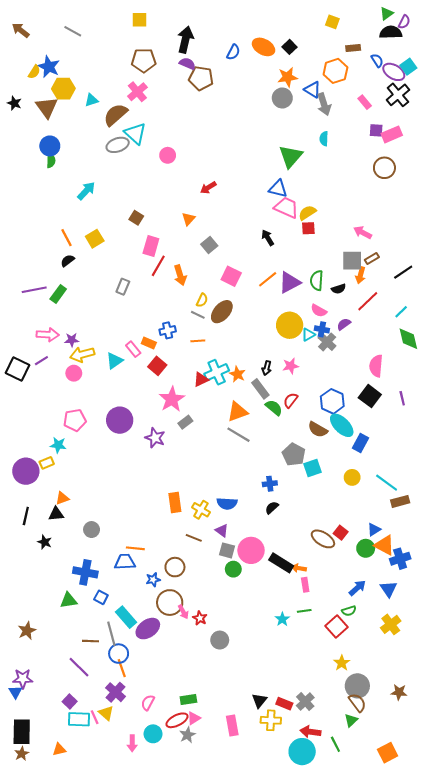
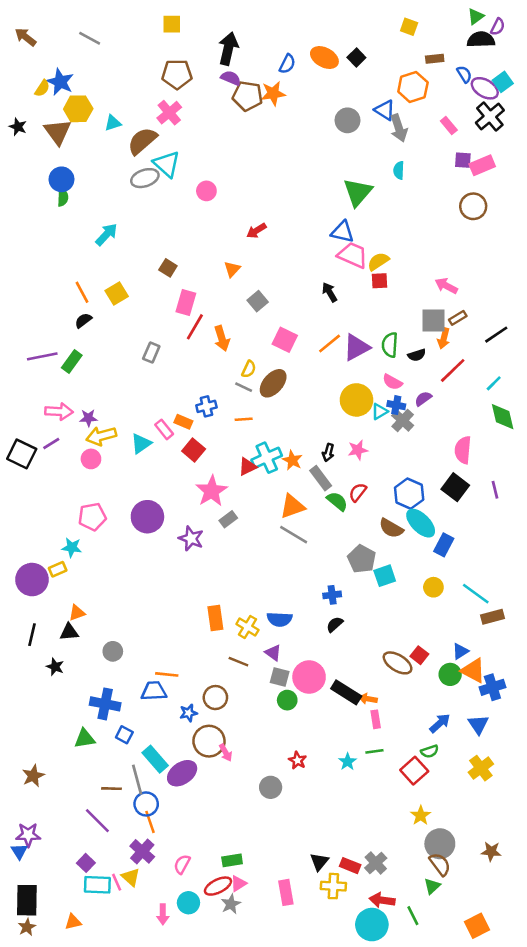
orange star: (287, 77) -> (273, 93), moved
red star: (200, 618) -> (297, 760), moved

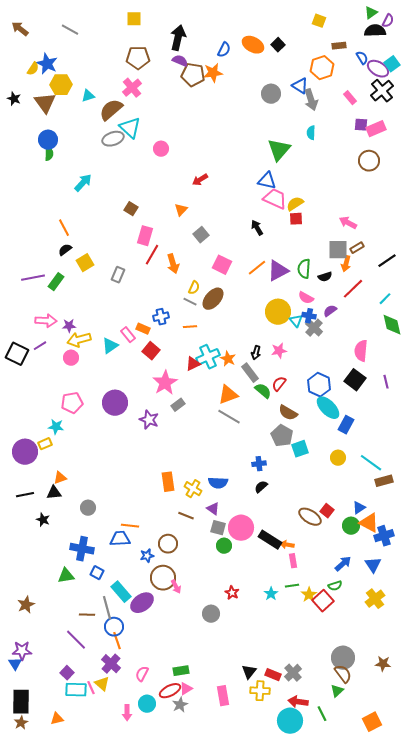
yellow square: (117, 293) -> (85, 263), moved
cyan triangle: (380, 411) -> (296, 321), turned -40
brown semicircle: (391, 528) -> (288, 413), moved
black line: (32, 635) -> (25, 495), turned 66
yellow star: (421, 816) -> (309, 595), moved

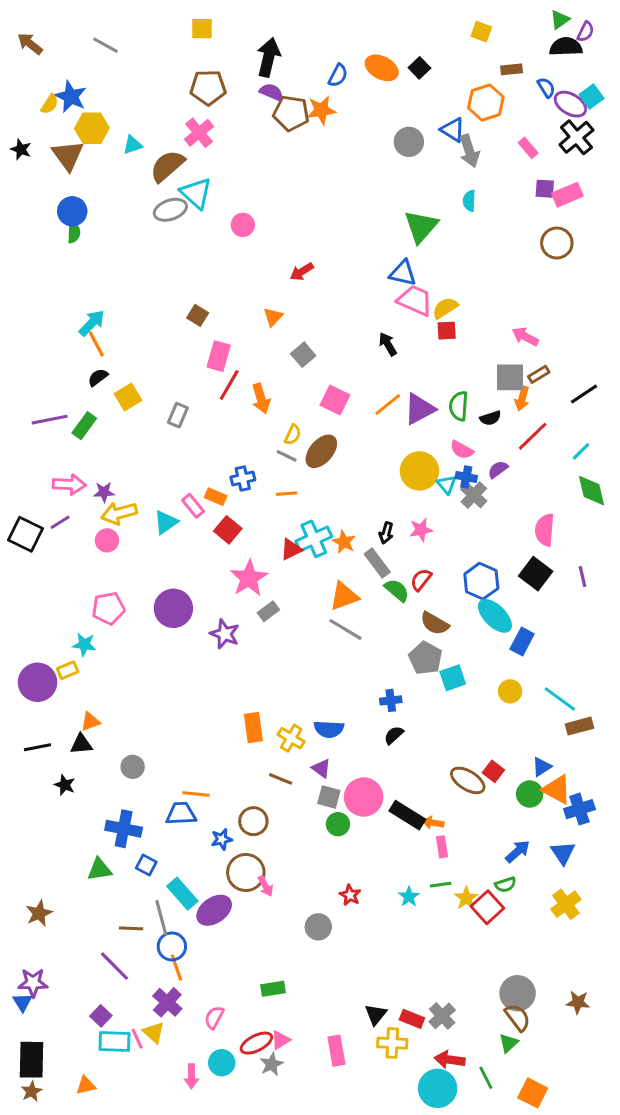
cyan arrow: (83, 183) -> (92, 323), moved
green rectangle: (181, 671) -> (273, 989), moved
orange square: (372, 722) -> (533, 1093), moved, turned -36

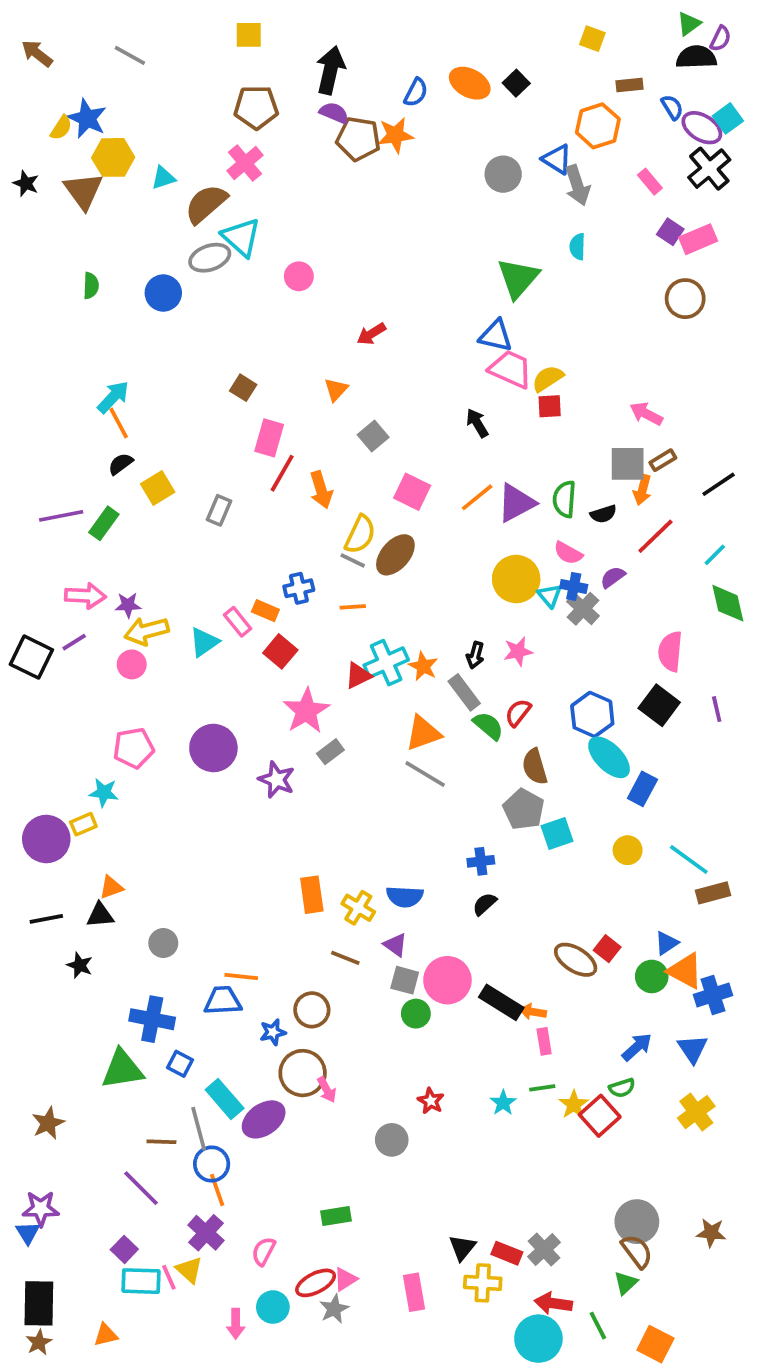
purple square: (545, 189) -> (670, 232), turned 30
blue circle: (72, 211) -> (163, 293), moved
yellow semicircle: (293, 435) -> (360, 534), size x1.5
brown semicircle: (435, 623) -> (535, 767), turned 44
green triangle: (99, 869) -> (122, 1069), size x1.4

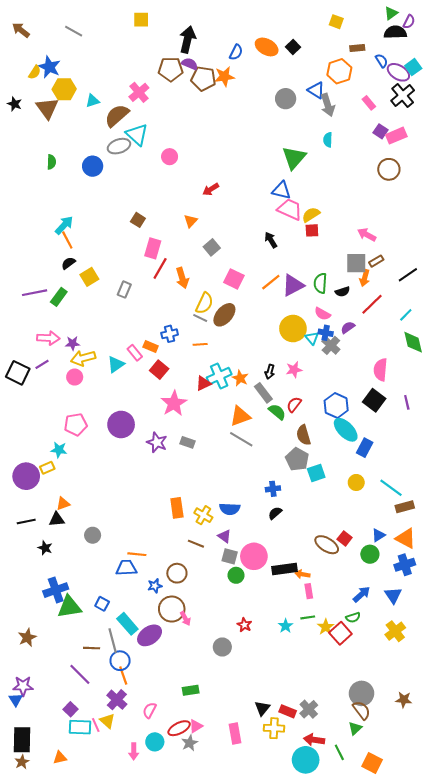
brown pentagon: (256, 107) -> (171, 69), moved
gray rectangle: (330, 752) -> (188, 442), moved, turned 56
orange triangle: (685, 971) -> (406, 538), moved
black rectangle: (501, 1002) -> (285, 569), turned -40
blue cross: (152, 1019) -> (56, 590), moved, turned -30

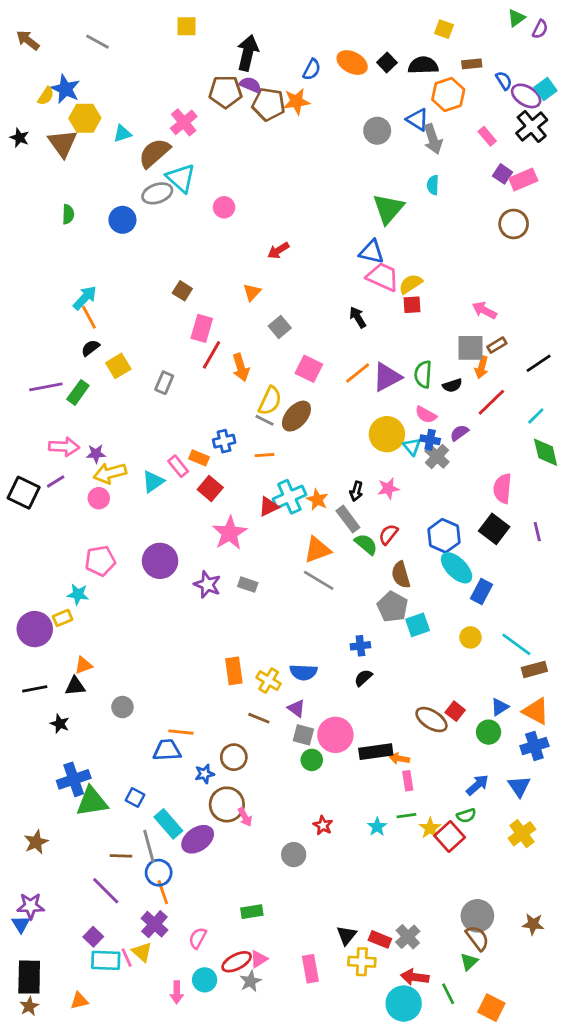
black semicircle: (395, 32) -> (423, 65), moved

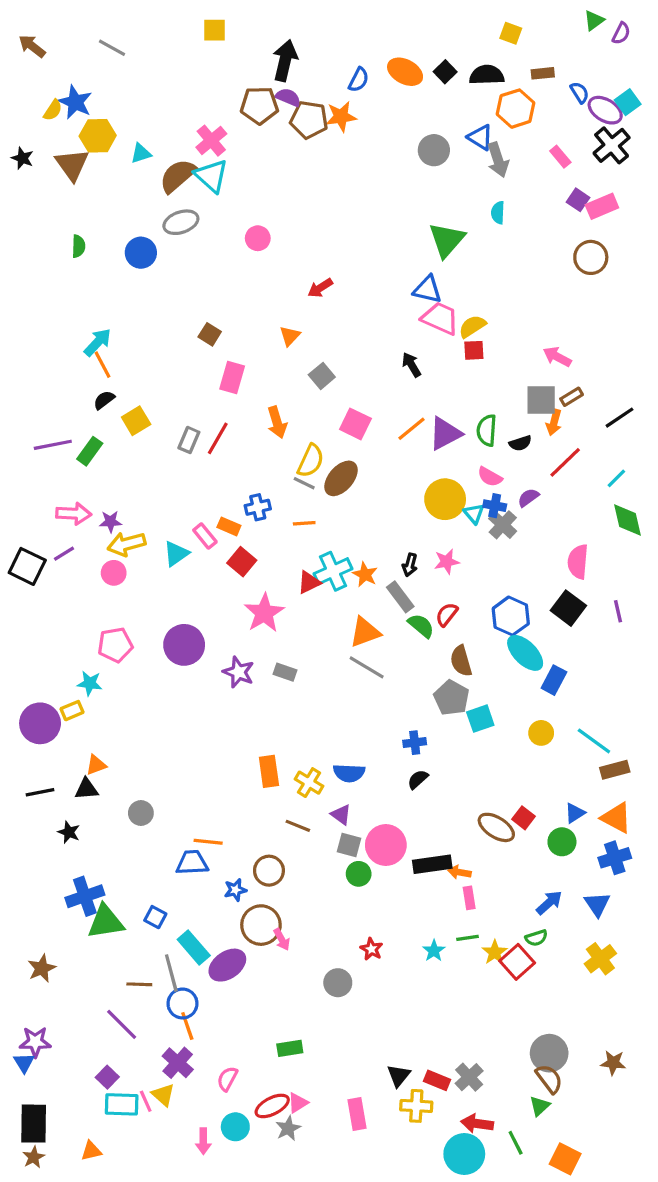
cyan triangle: (181, 178) -> (211, 176), moved
red line: (212, 355) -> (218, 438), moved

